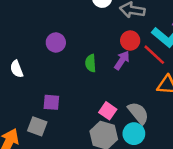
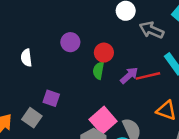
red circle: (130, 41) -> (104, 53), moved
red line: (154, 55) -> (148, 76), moved, turned -70
pink square: (108, 111) -> (103, 120), size x1.5

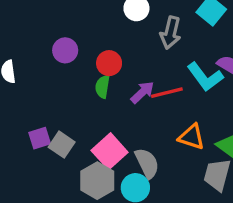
gray arrow: (152, 30) -> (171, 33), turned -100
purple square: (51, 98) -> (40, 138), moved, turned -35
gray square: (32, 118) -> (62, 145), moved

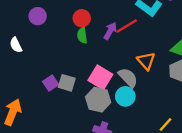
purple circle: (65, 50) -> (38, 16), moved
orange triangle: (192, 137) -> (146, 61), moved, turned 48

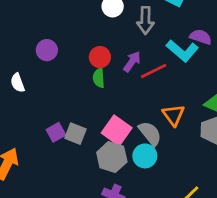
purple arrow: (110, 31) -> (132, 62), moved

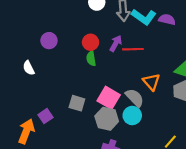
cyan L-shape: (182, 51) -> (144, 17), moved
red line: (154, 71) -> (133, 49), turned 30
purple square: (56, 132) -> (45, 116), moved

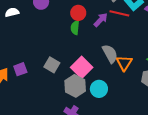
red line: (133, 49) -> (119, 13), moved
white semicircle: (29, 68) -> (12, 12), moved, turned 88
gray semicircle: (135, 98) -> (110, 54), moved

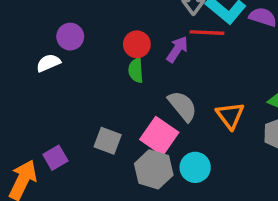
white semicircle: (12, 12) -> (48, 63), moved
gray semicircle: (110, 54) -> (183, 106), moved

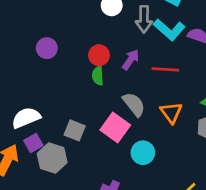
red line: (207, 33) -> (165, 69), moved
white semicircle: (48, 63) -> (26, 118), moved, size x1.5
gray hexagon: (154, 169) -> (52, 158), moved

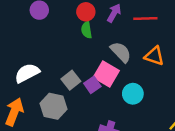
orange triangle: (171, 112) -> (154, 56), turned -30
gray square: (75, 130) -> (71, 80), turned 36
purple square: (33, 143) -> (92, 85), moved

